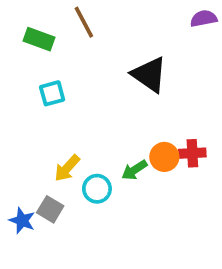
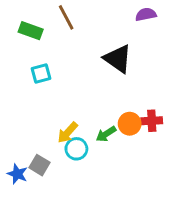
purple semicircle: (204, 18) -> (146, 14), moved
yellow arrow: (67, 168) -> (68, 133), moved

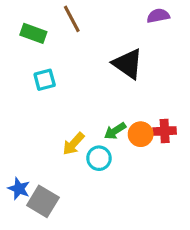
green arrow: (106, 134) -> (115, 131), moved
cyan circle: (76, 149) -> (99, 158), moved
gray square: (39, 165) -> (43, 201), moved, size x1.4

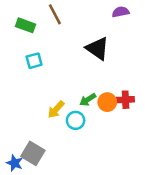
blue star: (19, 189) -> (15, 163), moved

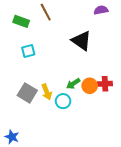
yellow arrow: (56, 109) -> (47, 92), turned -63
gray square: (33, 153) -> (27, 93), moved

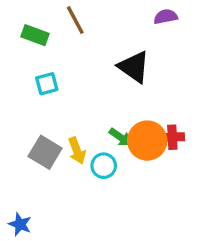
green arrow: (73, 84) -> (120, 137), turned -112
orange circle: (90, 86) -> (147, 141), size x1.5

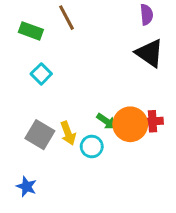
purple semicircle: (166, 17) -> (147, 15), turned 96
black triangle: (134, 67) -> (150, 53), moved
cyan square: (47, 84) -> (41, 74), turned -30
blue star: (20, 224) -> (26, 187), moved

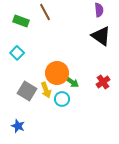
cyan square: (41, 74) -> (17, 53), moved
red cross: (152, 121) -> (103, 82), turned -32
orange circle: (130, 124) -> (57, 73), moved

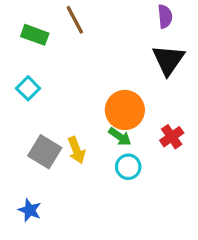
black triangle: (101, 36) -> (168, 60), turned 30
orange circle: (57, 73) -> (125, 110), moved
cyan circle: (62, 99) -> (128, 167), moved

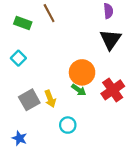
red cross: (172, 137) -> (113, 90), size x1.5
gray square: (45, 152) -> (29, 100), turned 30
cyan circle: (128, 167) -> (68, 125), moved

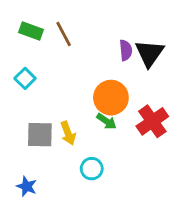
purple semicircle: (108, 11) -> (126, 50), moved
brown line: (49, 13) -> (64, 34), moved
gray square: (29, 100) -> (40, 135), turned 30

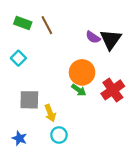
purple semicircle: (126, 50) -> (93, 37), turned 128
yellow arrow: (68, 133) -> (50, 113), moved
cyan circle: (92, 169) -> (59, 135), moved

